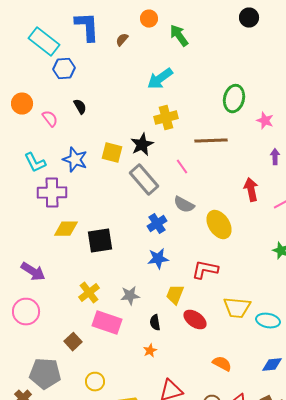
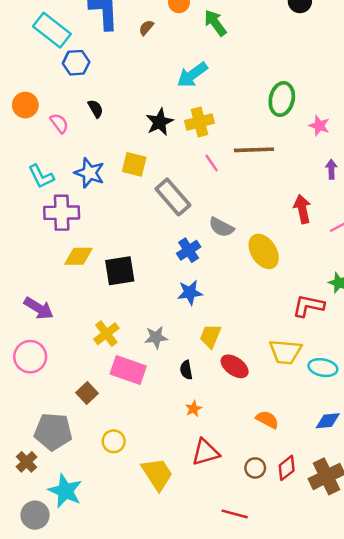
black star: (142, 145) -> (160, 122), moved
pink line: (182, 167) -> (212, 163), moved
red L-shape: (205, 270) -> (308, 306), moved
orange star: (150, 351) -> (193, 409), moved

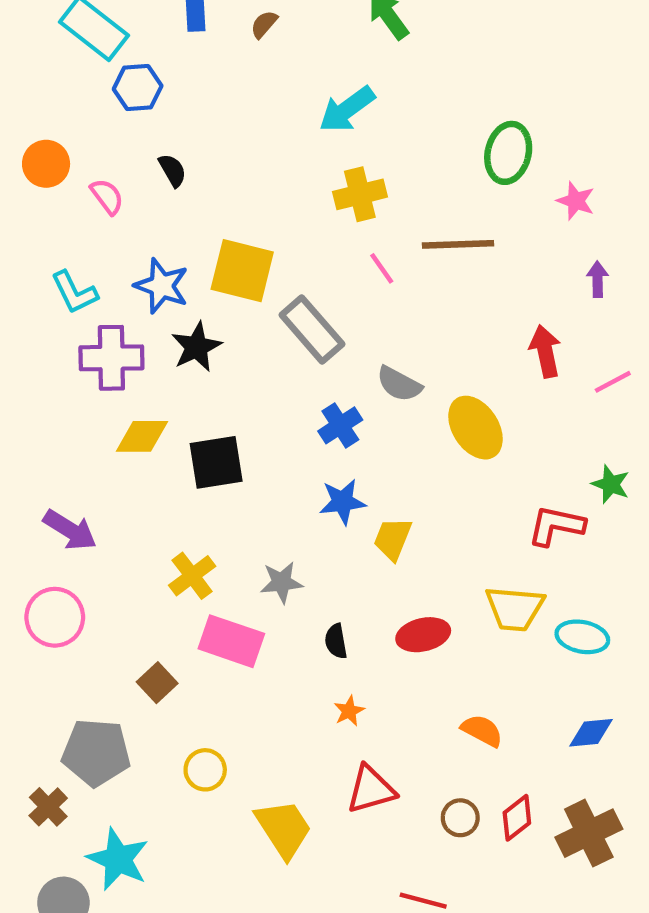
black star: (160, 122) -> (196, 347), moved
yellow square: (134, 164) -> (242, 271), size x1.4
yellow trapezoid: (210, 336) -> (393, 539), moved
red ellipse: (235, 366) -> (423, 635), turned -48

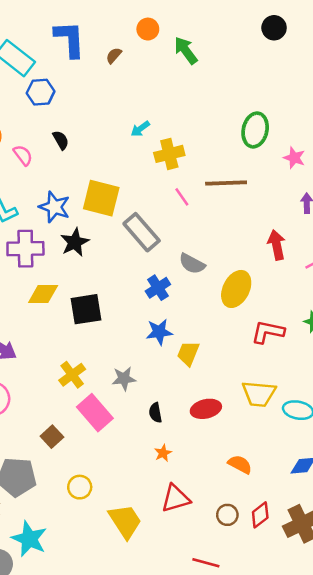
cyan arrow: (347, 109) -> (140, 129), moved, size x0.6
yellow ellipse: (475, 428) -> (236, 289), turned 60
red L-shape: (556, 526) -> (268, 332), moved
pink rectangle: (231, 641) -> (95, 413), turned 30

